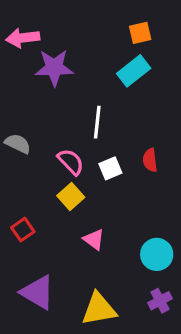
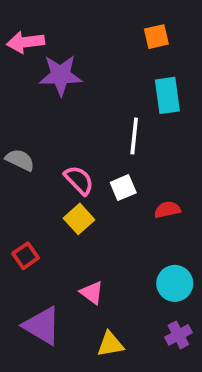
cyan rectangle: (134, 71) -> (167, 95), moved, turned -60
white line: (97, 122) -> (134, 136), moved
red semicircle: (150, 160) -> (167, 210), moved, turned 85
pink triangle: (94, 240) -> (92, 293), moved
yellow triangle: (99, 309) -> (110, 344), size x0.7

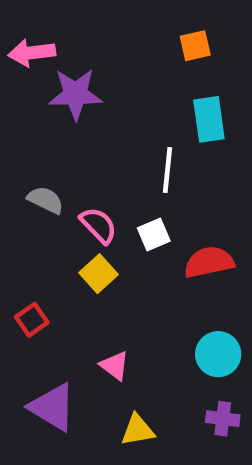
gray semicircle: (20, 160) -> (46, 200), moved
red semicircle: (167, 210) -> (209, 262), size x1.5
purple cross: (178, 335) -> (223, 419), turned 35

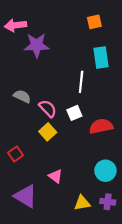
yellow triangle: (138, 430) -> (82, 203), moved

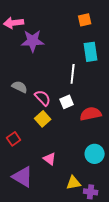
purple cross: (108, 202) -> (91, 192), moved

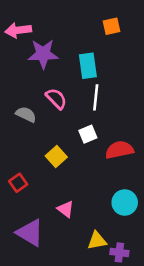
cyan rectangle: (91, 52) -> (88, 66), moved
pink semicircle: (43, 98) -> (56, 99), moved

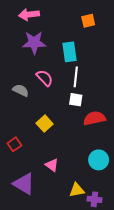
pink arrow: (18, 30) -> (29, 15), moved
white square: (88, 134) -> (76, 100), moved, turned 32

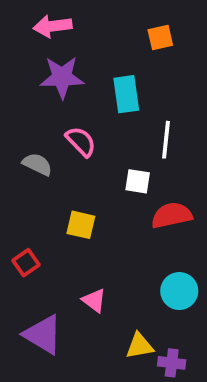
white line: (76, 77) -> (166, 140), moved
yellow square: (45, 124) -> (81, 225), turned -35

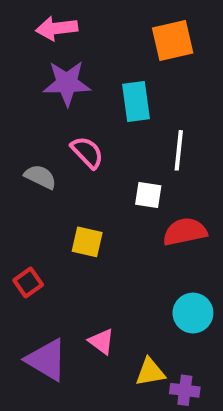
orange square: (160, 37) -> (173, 40), size x1.5
pink triangle: (94, 300) -> (101, 341), moved

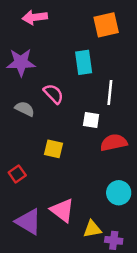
purple star: (67, 83) -> (21, 62), moved
pink triangle: (101, 341) -> (62, 210), size x1.5

